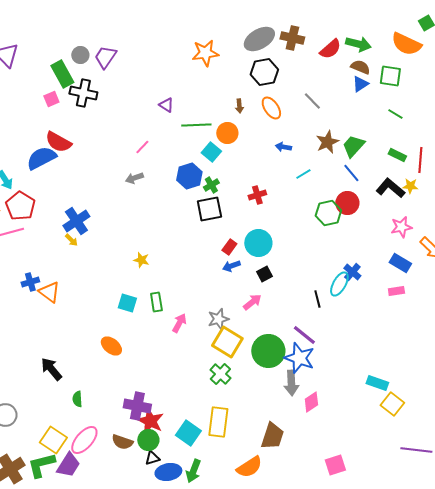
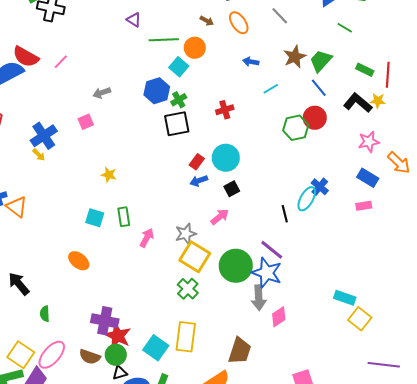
pink square: (51, 99) -> (86, 122), moved
brown arrow: (239, 106) -> (207, 21), turned -56
green line: (395, 114) -> (345, 28), moved
pink line: (142, 147) -> (61, 62), moved

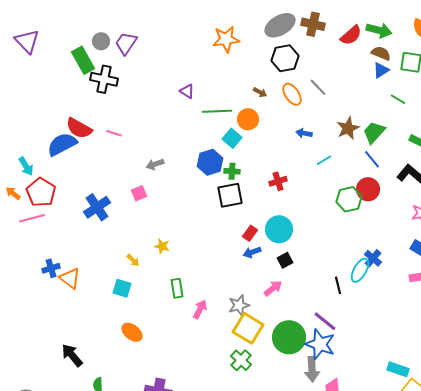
gray line: (280, 16) -> (318, 87), moved
pink line: (61, 62) -> (114, 133), turned 63
green cross: (179, 100) -> (232, 171), turned 35
yellow arrow: (39, 155) -> (133, 260), moved
cyan square: (95, 218) -> (122, 288), moved

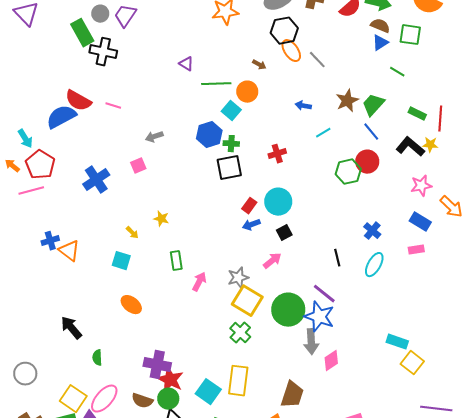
orange ellipse: (292, 94) -> (291, 51), moved
cyan ellipse: (360, 270) -> (374, 265), moved

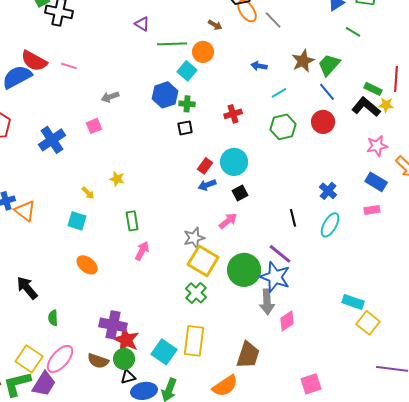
green rectangle: (417, 114) -> (373, 89), moved
black square: (229, 168) -> (185, 128), size x0.6
green hexagon: (348, 172) -> (283, 127), moved
pink arrow: (199, 282) -> (142, 251), moved

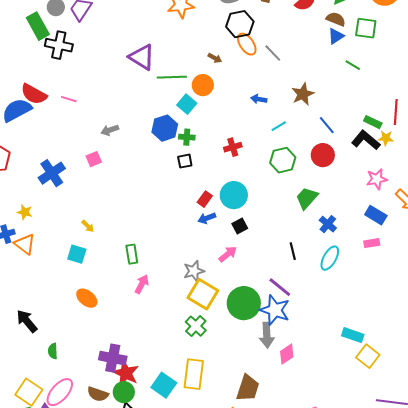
purple triangle: (142, 24) -> (142, 57), size x1.8
green trapezoid: (329, 65) -> (307, 198), moved
yellow star: (117, 179) -> (25, 212), moved

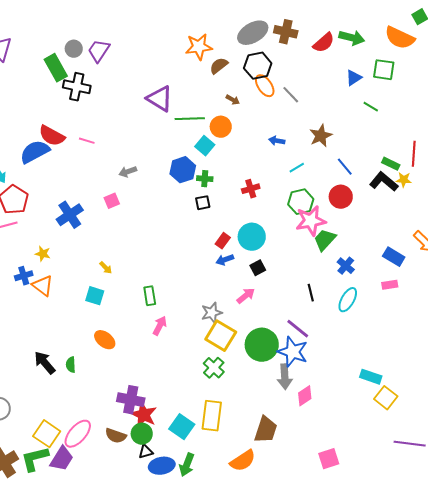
brown semicircle: (336, 19) -> (219, 66), moved, turned -60
pink star: (377, 179) -> (311, 221), moved, size x1.4
green semicircle: (53, 351) -> (71, 365), moved

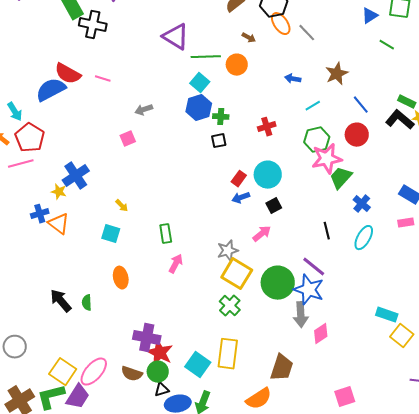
cyan square: (205, 146) -> (200, 83), moved
blue cross: (70, 215) -> (76, 176), moved
orange ellipse: (105, 340) -> (121, 278), turned 40

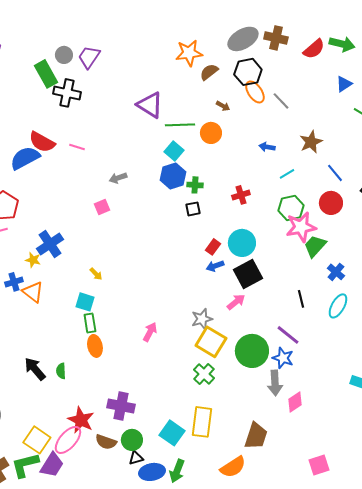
black square: (274, 206) -> (248, 274), size x1.8
green rectangle: (166, 234) -> (90, 323), moved
blue star: (309, 290) -> (283, 358), size x0.7
red star: (160, 353) -> (81, 420), moved

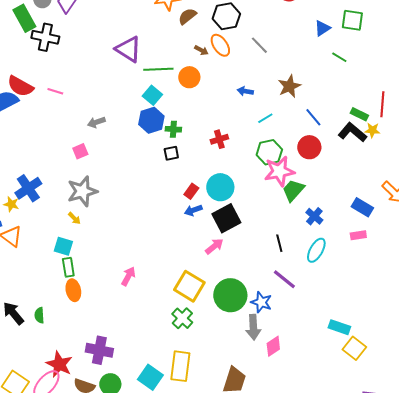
orange ellipse: (255, 92) -> (220, 45), moved
gray star: (202, 319) -> (82, 191), moved, size x1.4
purple line: (288, 335) -> (284, 279), moved

